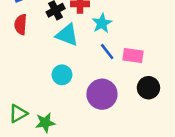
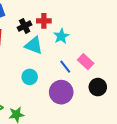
blue line: (107, 52) -> (65, 67), moved
pink rectangle: (133, 55) -> (86, 62), turned 35

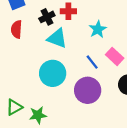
cyan star: (61, 36) -> (98, 29), moved
cyan circle: (30, 77) -> (53, 73), size x1.5

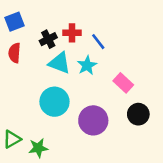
cyan star: (98, 29) -> (87, 65), moved
blue line: (92, 62) -> (98, 42), moved

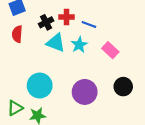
blue line: (98, 42) -> (89, 24), turned -32
pink rectangle: (123, 83) -> (110, 50), moved
cyan circle: (54, 102) -> (40, 86), moved

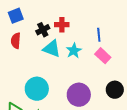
blue line: (89, 24) -> (99, 35), moved, turned 64

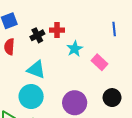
blue line: (99, 35) -> (114, 29), moved
cyan triangle: (52, 49) -> (36, 70), moved
cyan star: (74, 51) -> (75, 49), moved

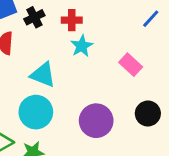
blue line: (114, 29) -> (151, 19), turned 48
black cross: (37, 35) -> (34, 17), moved
cyan star: (75, 49) -> (82, 46), moved

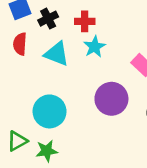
cyan triangle: (43, 75) -> (57, 54), moved
purple circle: (96, 121) -> (111, 99), moved

